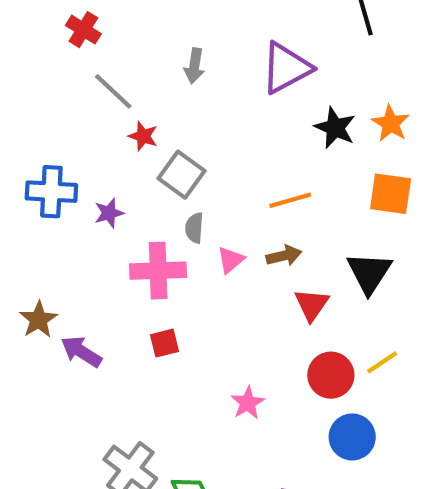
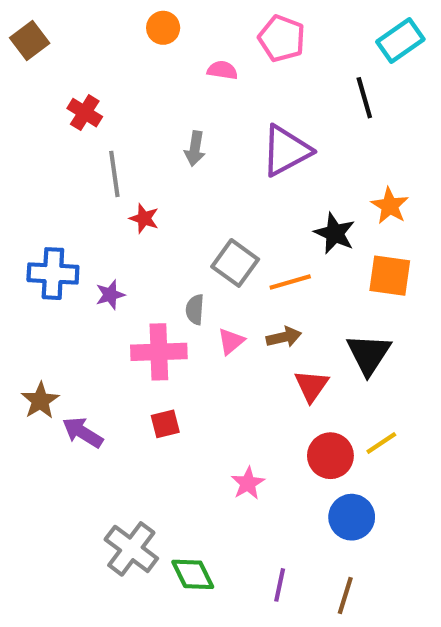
gray line: (113, 91) -> (114, 174), turned 39
black star: (335, 128) -> (335, 233), moved
gray square: (182, 175) -> (235, 263), moved

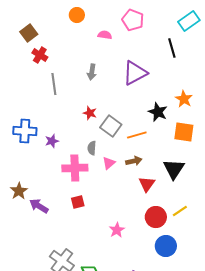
brown square: (30, 41) -> (29, 33), moved
red star: (144, 218) -> (90, 113), moved

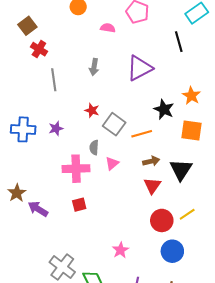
purple star: (52, 141) -> (56, 128), moved
brown arrow: (134, 161) -> (151, 161), moved
pink star: (117, 230) -> (120, 250), moved

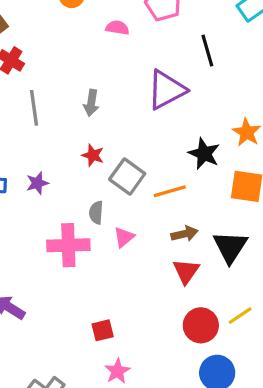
black line: (179, 42) -> (207, 51), moved
gray arrow: (94, 67) -> (91, 103), moved
red square: (79, 205) -> (103, 330), moved
pink star: (120, 250) -> (117, 371), moved

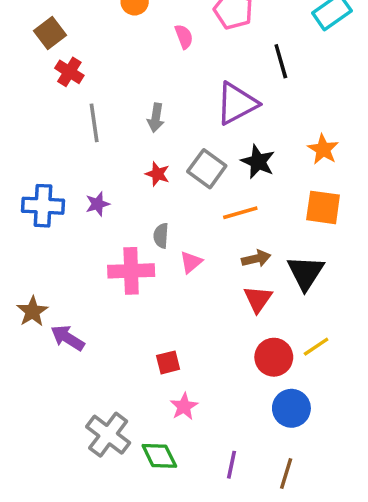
pink semicircle: (117, 28) -> (184, 37), turned 60
black star: (204, 154) -> (258, 162), moved
gray square: (127, 177) -> (207, 169), moved

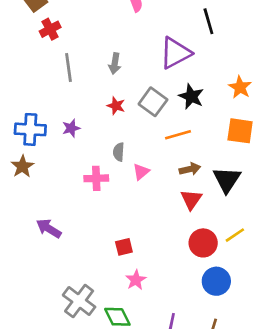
red cross: (69, 72) -> (50, 29), turned 30
pink cross: (131, 271) -> (96, 178), size x0.7
brown star: (32, 311) -> (22, 166), moved

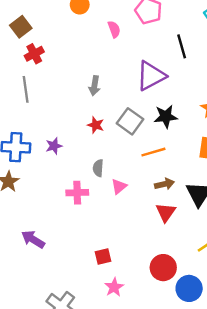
gray line: (69, 67) -> (26, 89), moved
black star: (191, 96) -> (166, 116), turned -30
red circle: (203, 243) -> (163, 268), moved

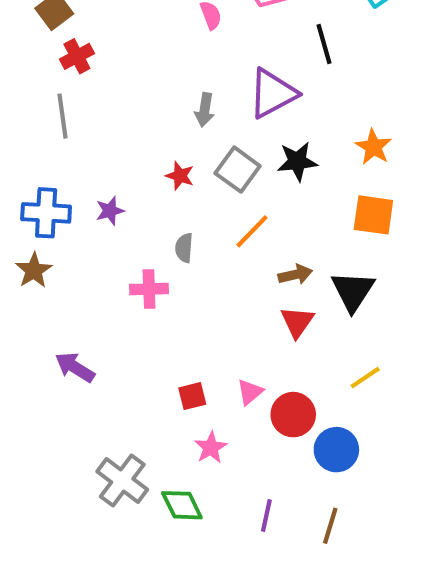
gray arrow: (94, 86) -> (205, 110), moved
orange line: (153, 152) -> (252, 231), moved, turned -30
pink triangle: (119, 186) -> (250, 392), moved

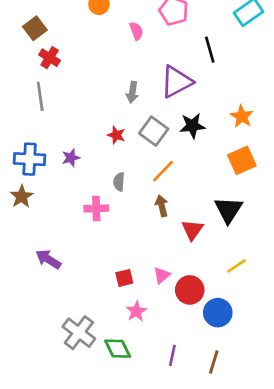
red cross: (77, 56) -> (50, 58), turned -30
orange square: (373, 215) -> (242, 160), turned -32
brown arrow: (295, 275) -> (162, 206), moved, turned -90

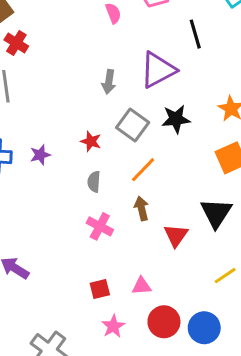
red star: (116, 135) -> (91, 141), moved
pink cross: (96, 208) -> (100, 226), moved, turned 30
pink triangle: (162, 275) -> (142, 286), turned 36
red circle: (190, 290) -> (164, 322), moved

